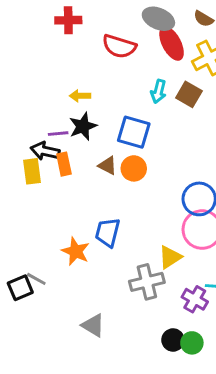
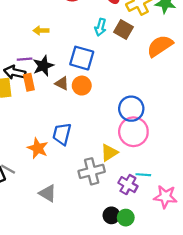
black star: (83, 126) -> (43, 66), moved
gray triangle: (93, 325) -> (48, 193), moved

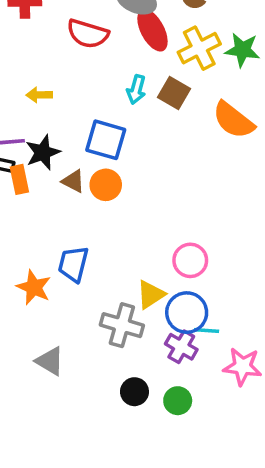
orange semicircle: (160, 46) -> (233, 120), turned -108
blue circle: (131, 109) -> (187, 313), moved
pink circle: (133, 132) -> (190, 260), size x0.7
gray cross: (92, 171) -> (122, 325), turned 30
black circle: (111, 215) -> (134, 392), moved

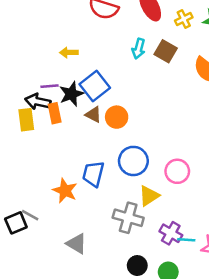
yellow cross: (199, 48) -> (184, 19), size x0.6
blue square: (106, 140) -> (95, 86), moved, turned 36
blue circle: (187, 313) -> (133, 161), moved
cyan line: (206, 331) -> (186, 240), moved

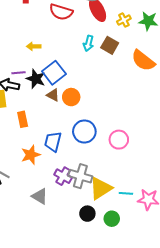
black star: (71, 94) -> (36, 79), turned -30
orange rectangle: (55, 113) -> (23, 119), moved
orange star: (65, 191) -> (31, 155), turned 30
yellow triangle: (149, 196) -> (101, 188), moved, size x1.4
purple cross: (171, 233) -> (63, 176), moved

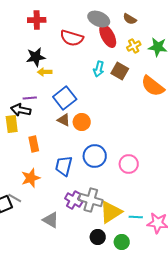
black star: (36, 79) -> (36, 57), moved, turned -30
orange star: (31, 155) -> (31, 178), moved

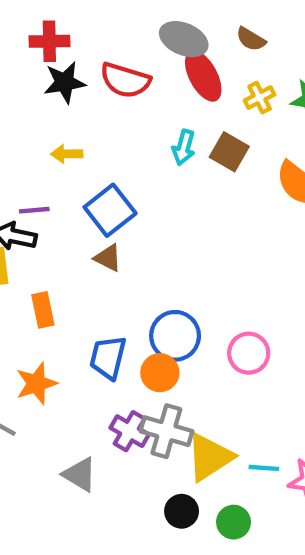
black star: (36, 57) -> (65, 82), moved
orange circle: (82, 122) -> (160, 373), moved

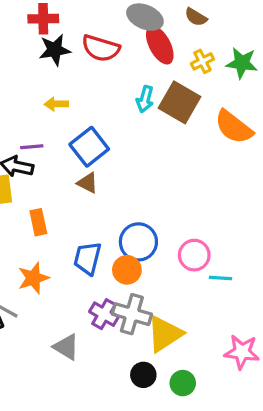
brown square: (229, 152) -> (179, 102), size x1.4
cyan line: (264, 468) -> (220, 278), moved

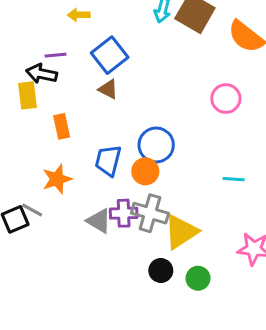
pink circle: (194, 255) -> (226, 99), moved
purple cross: (104, 314) -> (124, 213), turned -32
gray triangle: (66, 347) -> (99, 221), moved

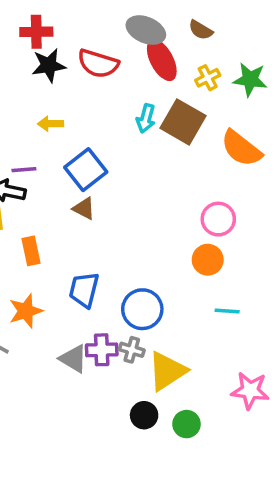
blue circle: (156, 145) -> (142, 309), moved
orange circle: (145, 171) -> (208, 260), moved
gray cross: (150, 213) -> (132, 350), size x0.6

